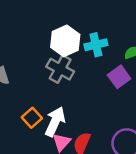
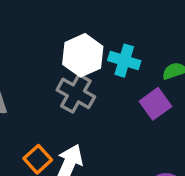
cyan cross: (96, 45) -> (124, 61), turned 30

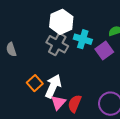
cyan cross: (124, 61) -> (83, 39), moved

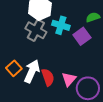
pink triangle: (58, 103) -> (69, 79), moved
red semicircle: (75, 104) -> (48, 77), moved, turned 138

